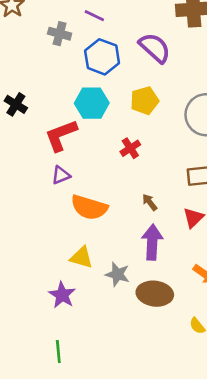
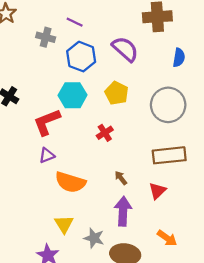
yellow pentagon: (145, 101) -> (117, 93), turned -30
yellow triangle: (81, 258) -> (64, 224), turned 42

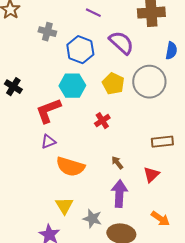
purple line: (75, 22) -> (93, 13), moved
gray circle: (168, 105) -> (149, 82), moved
brown rectangle: (169, 155) -> (162, 142), size x0.7

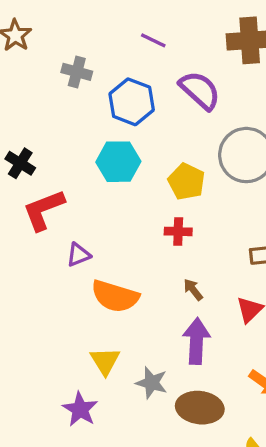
yellow pentagon: (113, 84) -> (186, 182), moved
red L-shape: (48, 111) -> (44, 210), moved
red cross: (102, 121) -> (178, 231), moved, turned 35

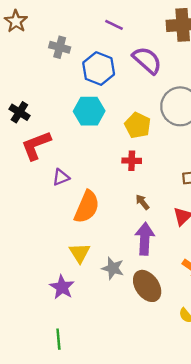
orange semicircle: (115, 296) -> (87, 207), turned -84
brown ellipse: (200, 408) -> (147, 286), turned 48

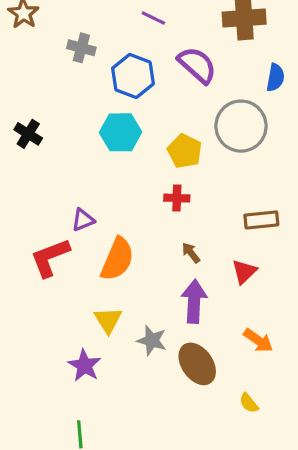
red L-shape: (36, 145) -> (50, 258), moved

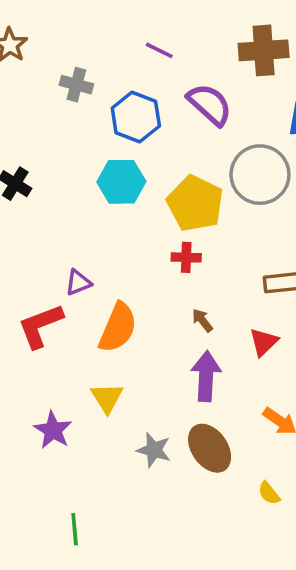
yellow pentagon: (185, 151) -> (195, 203), size x1.4
gray star: (152, 340) -> (154, 450), moved
purple star: (85, 365) -> (53, 430), moved

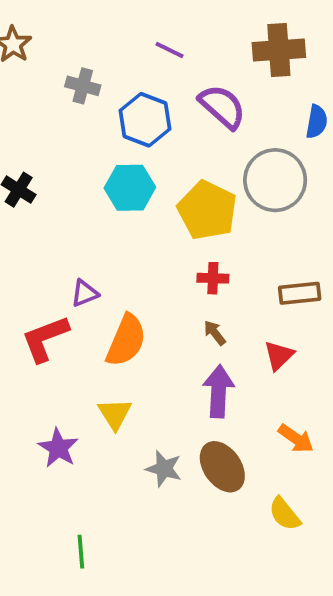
red cross: (186, 257) -> (213, 278), moved
yellow semicircle: (269, 493) -> (285, 514), size x1.4

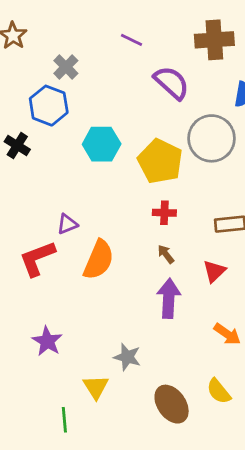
gray cross: (83, 86) -> (66, 67), turned 30
blue hexagon: (145, 120) -> (49, 106), moved
yellow triangle: (115, 414) -> (96, 387), moved
brown ellipse: (222, 467) -> (172, 404), moved

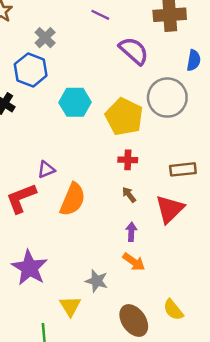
red triangle: (214, 271) -> (170, 209), size x1.5
purple arrow: (169, 298) -> (131, 232), size x0.6
orange arrow: (227, 334) -> (134, 262), moved
purple star: (47, 341) -> (29, 268), size x1.4

